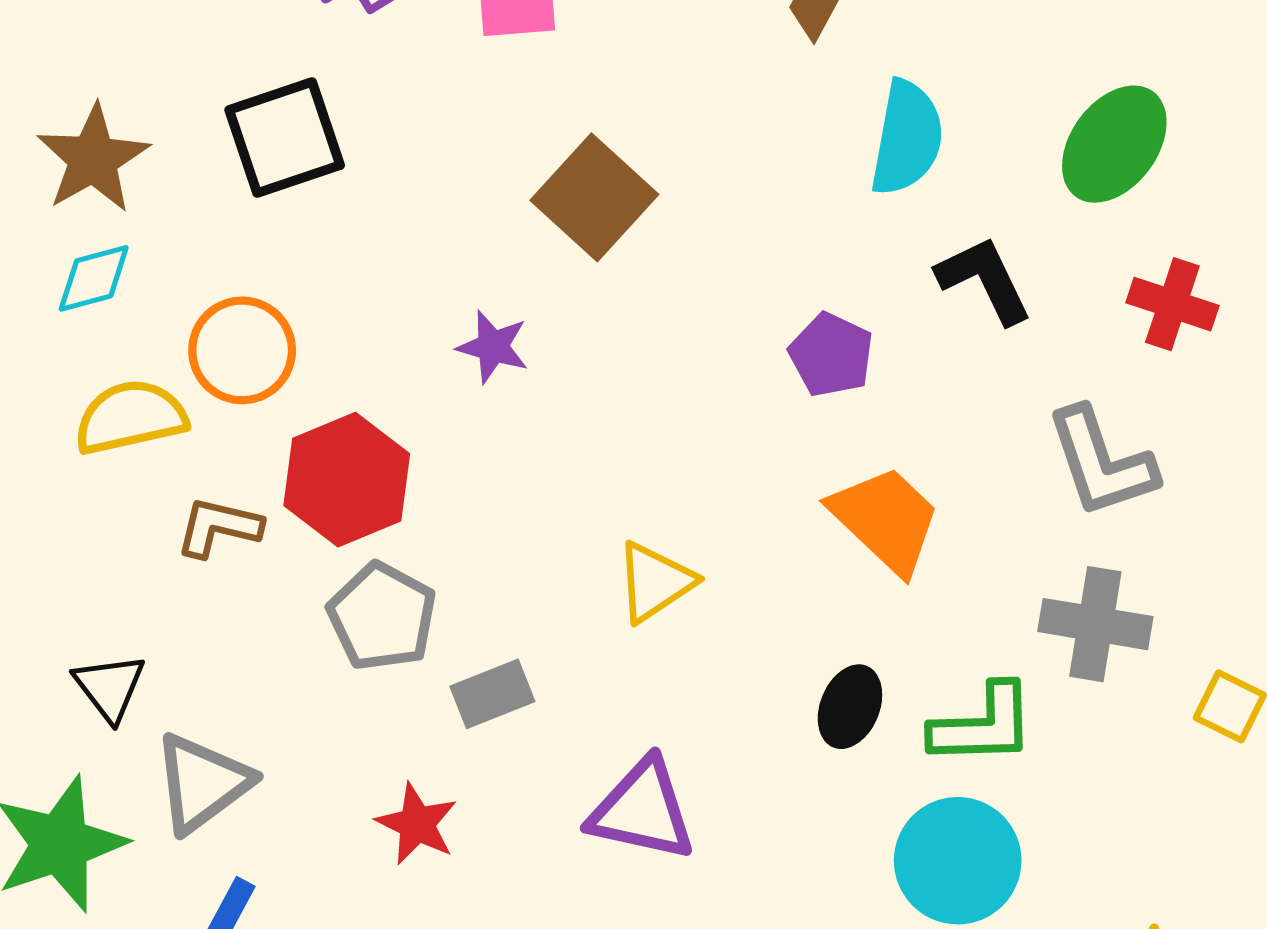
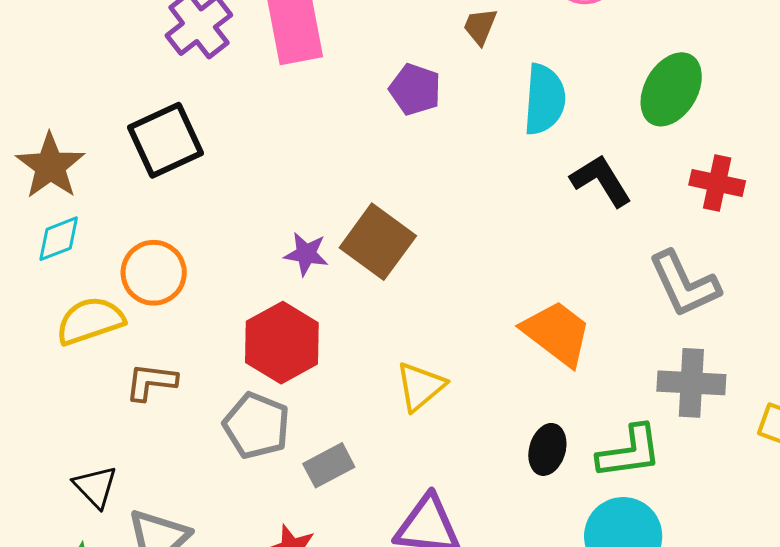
brown square: (594, 197) -> (378, 242), moved
purple pentagon: (831, 355) -> (415, 89), moved
red hexagon: (347, 480) -> (282, 343), moved

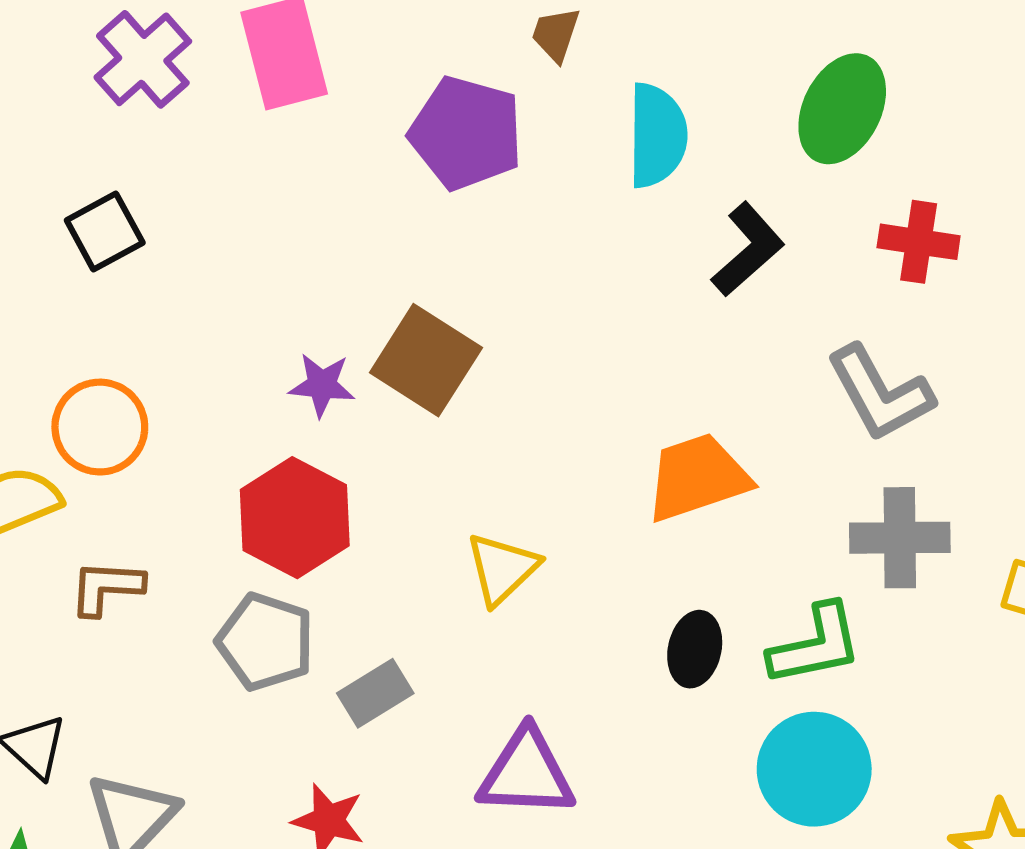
purple pentagon: (415, 89) -> (466, 133), size x1.5
black square: (166, 140) -> (105, 231), size x0.7
black L-shape: (601, 181) -> (748, 249), turned 84
orange trapezoid: (557, 333) -> (697, 477), turned -52

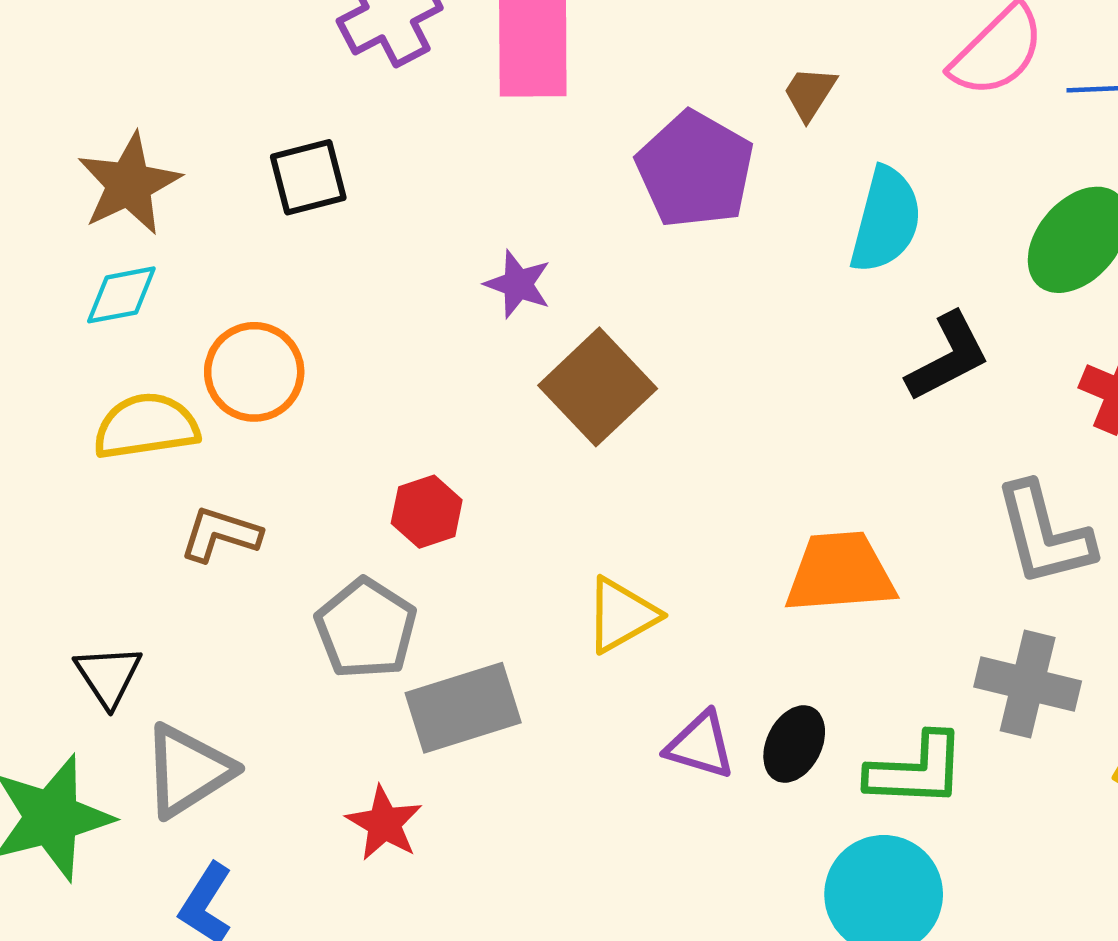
purple star: (322, 385) -> (518, 284), moved
red hexagon: (295, 518) -> (427, 512), size x0.6
gray rectangle: (375, 693) -> (463, 708), size x1.5
purple triangle: (526, 773) -> (700, 745), moved, size x0.7

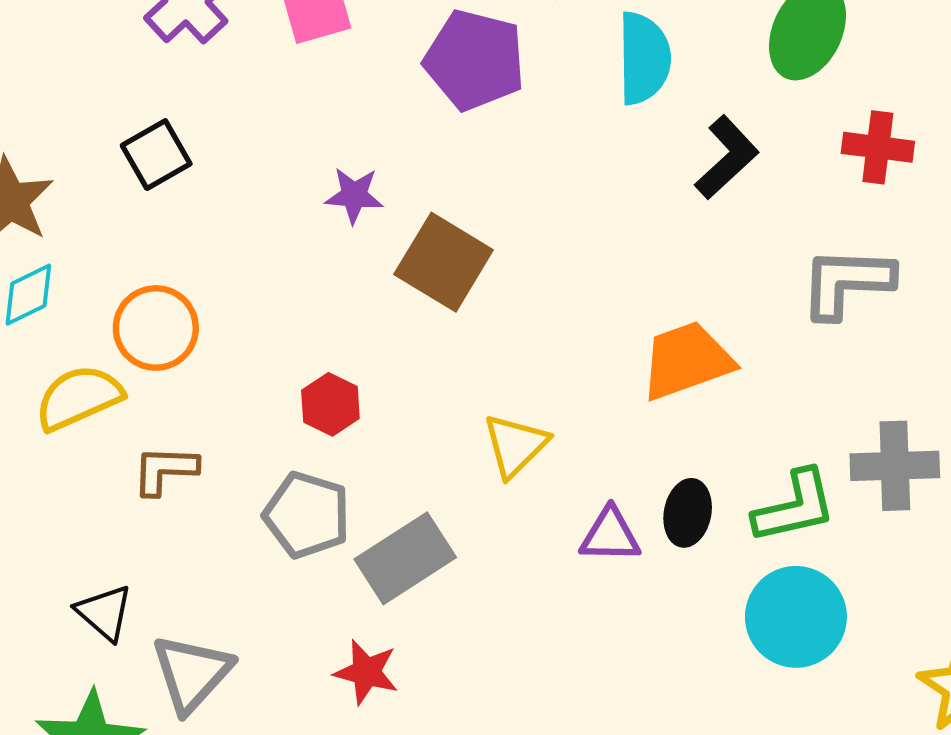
gray L-shape: (1044, 534) -> (847, 282), turned 122
gray cross: (1028, 684) -> (895, 466), moved

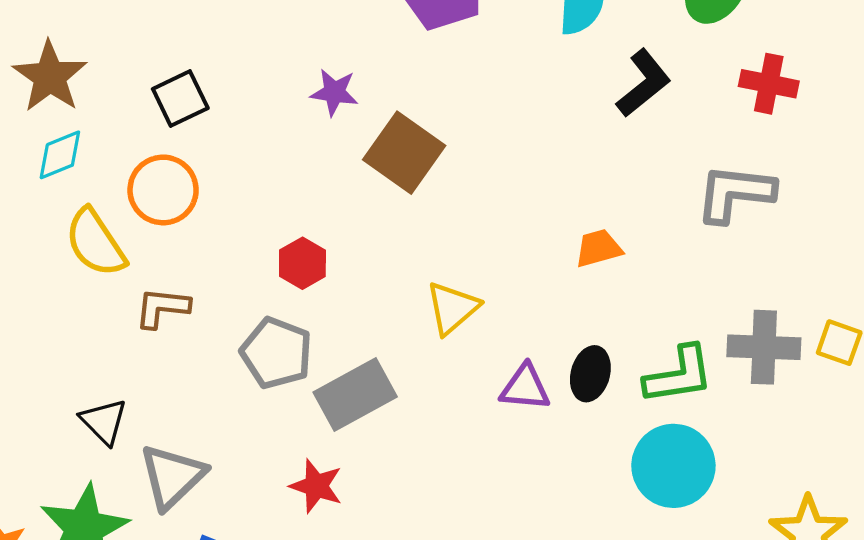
black square: (156, 155) -> (180, 99), moved
orange trapezoid: (687, 361) -> (598, 248), size x0.6
yellow semicircle: (79, 398) -> (95, 243), turned -104

